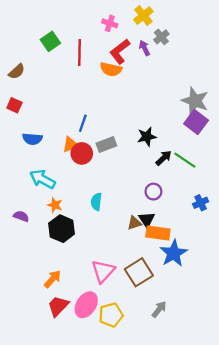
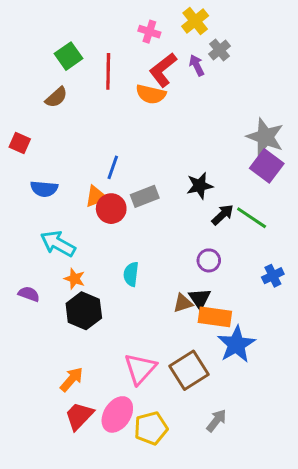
brown semicircle: (17, 72) -> (56, 97), moved

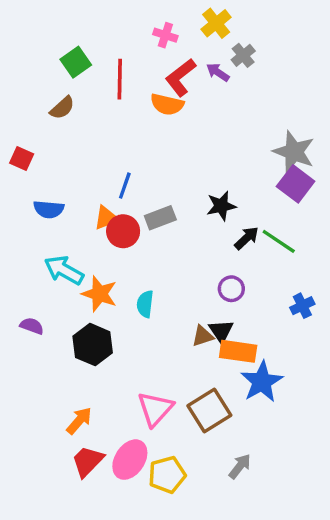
purple arrow: (197, 65) -> (218, 72), turned -30
orange star: (75, 279) -> (99, 294), moved, size x1.5

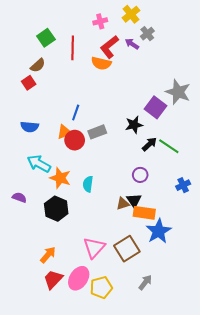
pink cross: (165, 35) -> (100, 21), turned -32
red square: (22, 159) -> (29, 83), moved, turned 32
purple square: (296, 184) -> (156, 107), moved

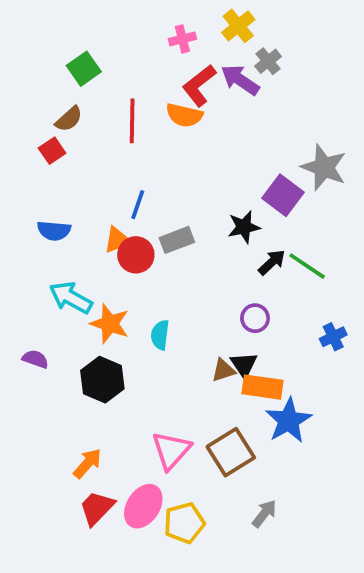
purple arrow: (132, 44) -> (240, 80), size x1.5
red line: (73, 48) -> (132, 121), moved

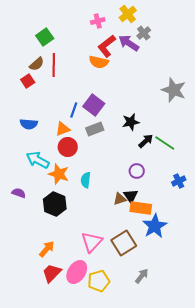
red line: (132, 121) -> (54, 65), moved
purple square: (283, 195) -> (94, 105), moved
red circle: (136, 255) -> (68, 147), moved

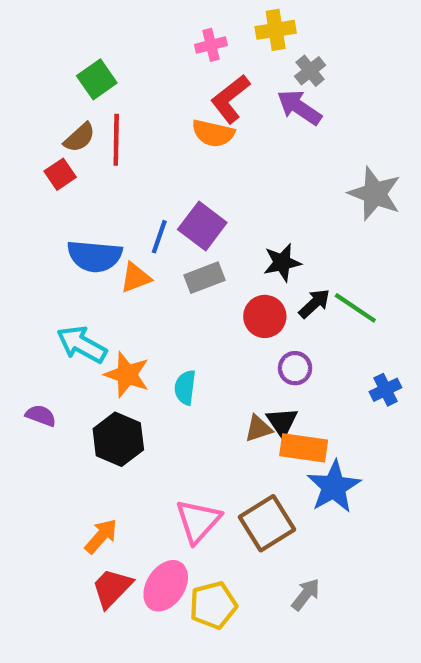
yellow cross: (128, 14) -> (276, 30), turned 30
purple arrow: (129, 43) -> (299, 107), moved
blue semicircle: (29, 124) -> (95, 256), moved, size x1.4
red circle: (68, 147) -> (265, 316), moved

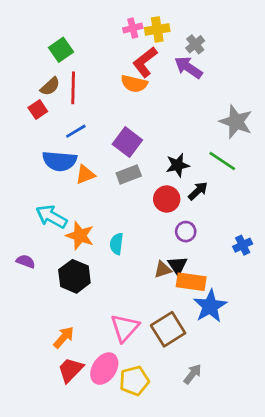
yellow cross: (276, 30) -> (157, 29), moved
blue line: (159, 237) -> (76, 131), moved, turned 40
green line: (355, 308) -> (222, 161), moved

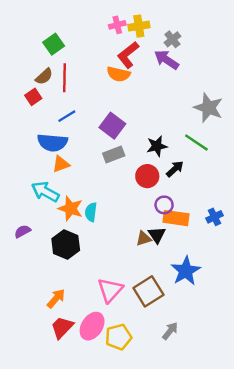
orange triangle: (85, 175) -> (61, 164), moved
cyan semicircle: (117, 244) -> (91, 212), moved
purple semicircle: (26, 261) -> (22, 231), turned -49
orange rectangle: (191, 282) -> (176, 218), moved

